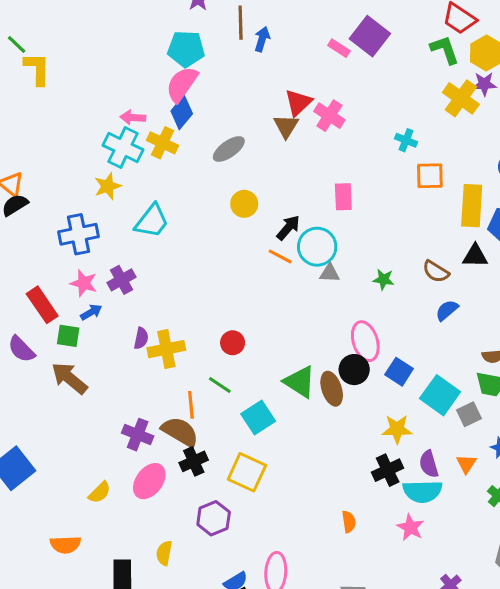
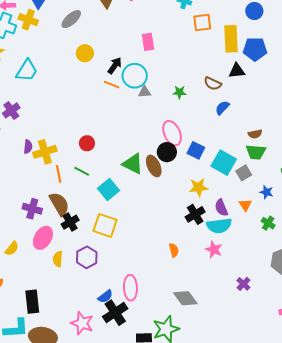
orange line: (191, 405) -> (59, 174), moved
brown semicircle: (180, 432) -> (59, 204), turned 35
yellow semicircle: (164, 553) -> (58, 259), moved

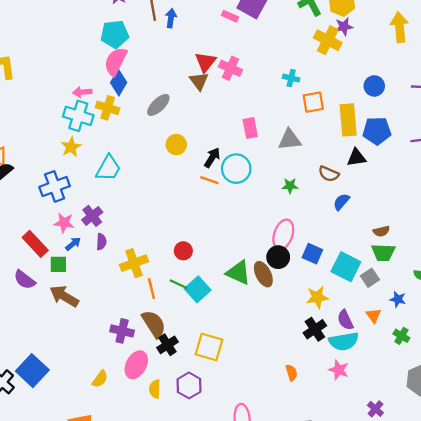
gray triangle: (144, 92) -> (290, 140), moved, size x1.5
pink ellipse: (172, 133) -> (283, 234), turned 45
purple semicircle: (28, 147) -> (101, 242), moved
cyan square: (108, 189) -> (198, 289), moved

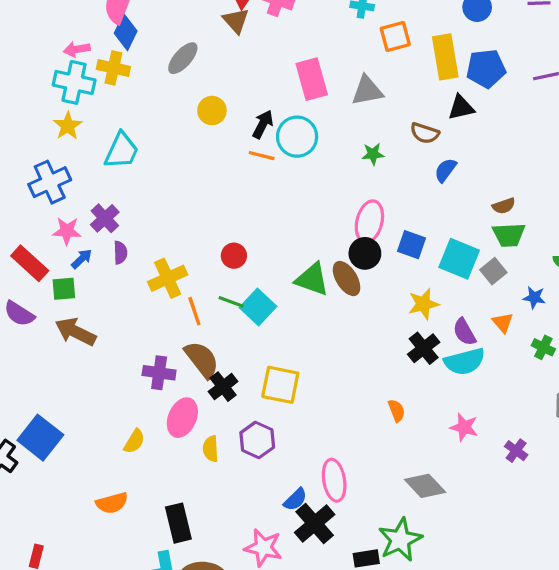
pink rectangle: (250, 128) -> (312, 79), size x1.4
pink star: (339, 370) -> (464, 427), moved

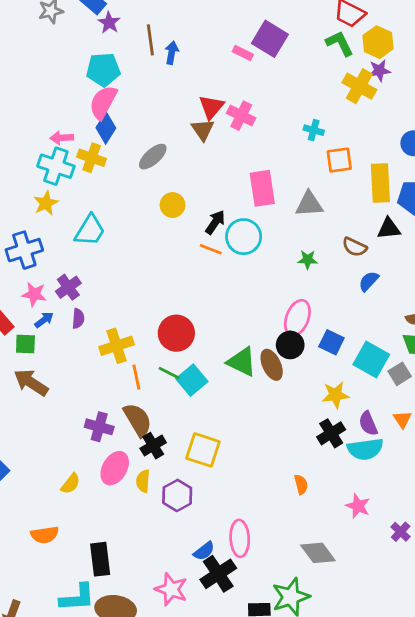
red circle: (234, 256) -> (176, 333), size x1.6
yellow semicircle: (211, 449) -> (143, 481), moved

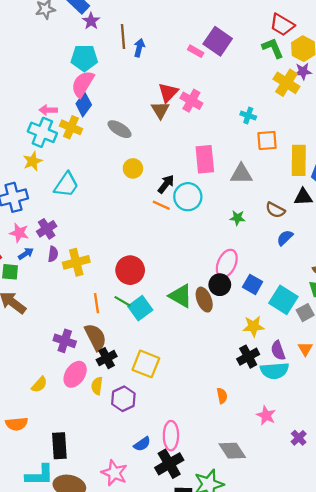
gray ellipse: (153, 157) -> (120, 129), turned 70
yellow cross: (117, 346) -> (76, 262), moved
black cross: (218, 574) -> (169, 464), moved

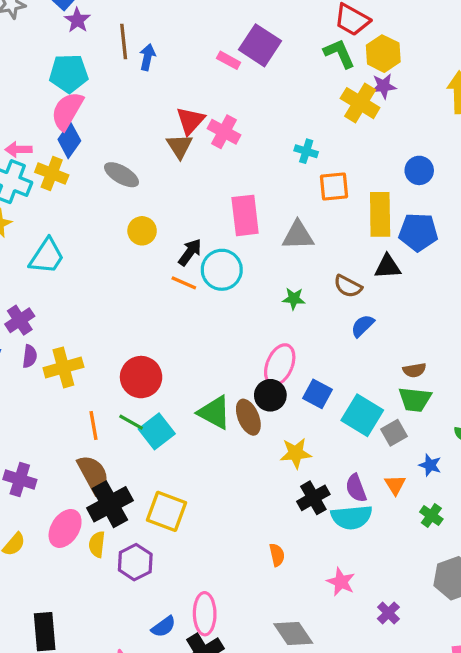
yellow star: (253, 326) -> (296, 453), moved
purple cross: (65, 341) -> (20, 479), moved
black cross: (107, 358) -> (110, 504), size x1.5

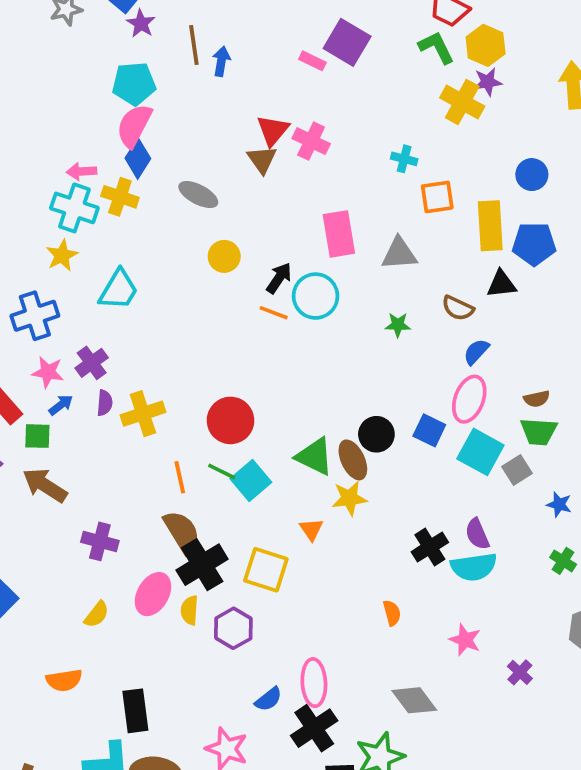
pink ellipse: (280, 365) -> (469, 399), moved
yellow star: (296, 453) -> (349, 498), moved
orange triangle: (395, 485) -> (311, 529), moved

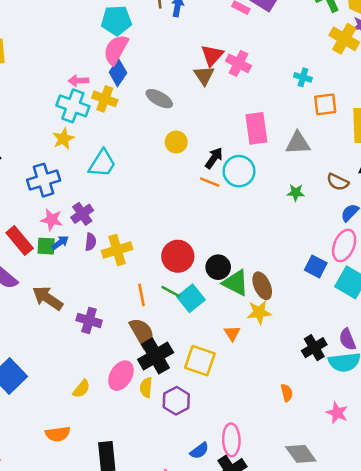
black circle: (376, 434) -> (218, 267), moved
green square: (37, 436) -> (46, 246), moved
purple cross: (100, 541) -> (89, 320), moved

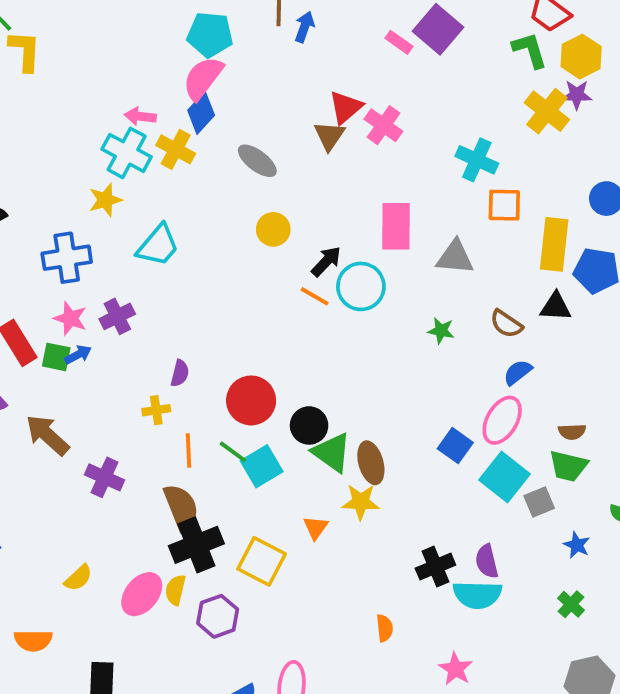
cyan cross: (303, 77) -> (477, 160), size x1.5
purple semicircle: (91, 242) -> (180, 373), moved
yellow cross: (117, 250) -> (156, 410), moved, size x0.6
pink ellipse: (121, 376) -> (142, 594), moved

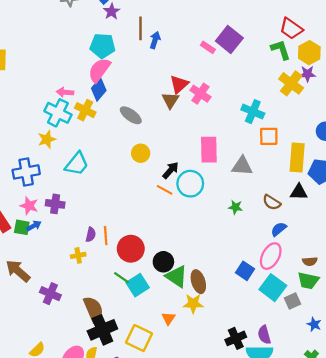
purple cross: (117, 316) -> (55, 204), turned 36
orange line: (189, 450) -> (106, 236), moved

